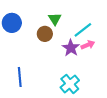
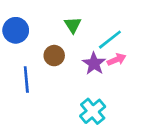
brown circle: (45, 34) -> (54, 56), moved
blue line: (20, 77) -> (26, 79), moved

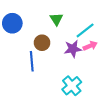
purple star: (94, 64) -> (73, 49), turned 30
blue line: (26, 79) -> (32, 61), moved

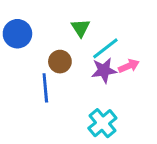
cyan line: (85, 30) -> (105, 48), moved

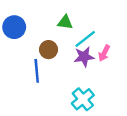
green triangle: (80, 28) -> (65, 22), turned -49
pink arrow: (129, 66) -> (104, 53), turned 140

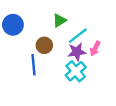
green triangle: (65, 22) -> (59, 20), turned -40
cyan cross: (83, 99) -> (76, 71), moved

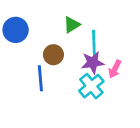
cyan line: (78, 36) -> (94, 43), turned -54
pink arrow: (95, 49) -> (115, 69), moved

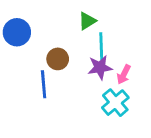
green triangle: (72, 25) -> (87, 21), moved
cyan cross: (91, 86) -> (115, 103), moved

